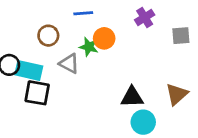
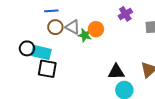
blue line: (83, 13) -> (51, 11), moved
gray triangle: (69, 64) -> (73, 27), moved

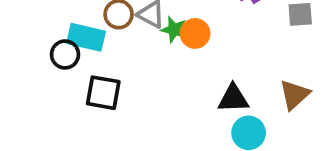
orange circle: (96, 29) -> (195, 33), moved
cyan rectangle: (41, 52) -> (86, 37), moved

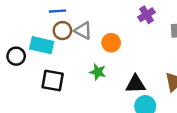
green star: (174, 30) -> (98, 72), moved
black circle: (65, 54) -> (16, 56), moved

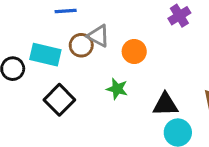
brown circle: (62, 31) -> (81, 45), moved
black square: (53, 80) -> (59, 100), turned 35

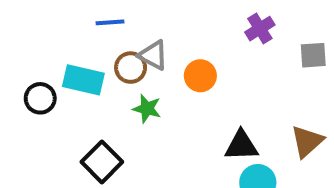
green star: (117, 89) -> (147, 109), moved
black square: (59, 100) -> (102, 162), moved

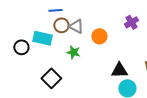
purple cross: (260, 29) -> (131, 22), moved
brown circle: (131, 68) -> (61, 25), moved

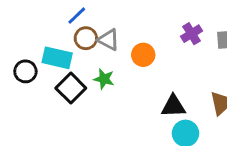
blue line: (55, 10) -> (77, 16), turned -40
black square: (51, 78) -> (71, 88), moved

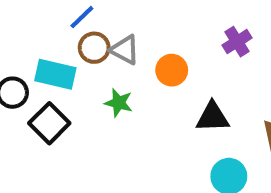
black square: (71, 88) -> (49, 123), moved
black triangle: (173, 106) -> (213, 117), moved

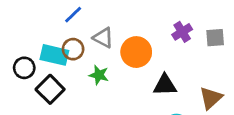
brown circle: (94, 48) -> (73, 49), moved
orange circle: (172, 70) -> (136, 52), size x1.4

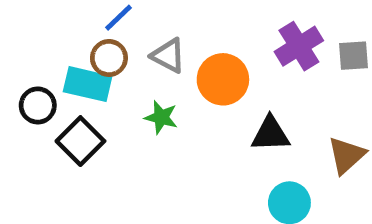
purple cross: (182, 32) -> (299, 46), size x1.4
brown circle: (73, 49) -> (109, 58), moved

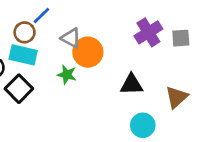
brown circle: (109, 58) -> (25, 32), moved
orange circle: (223, 79) -> (88, 52), moved

